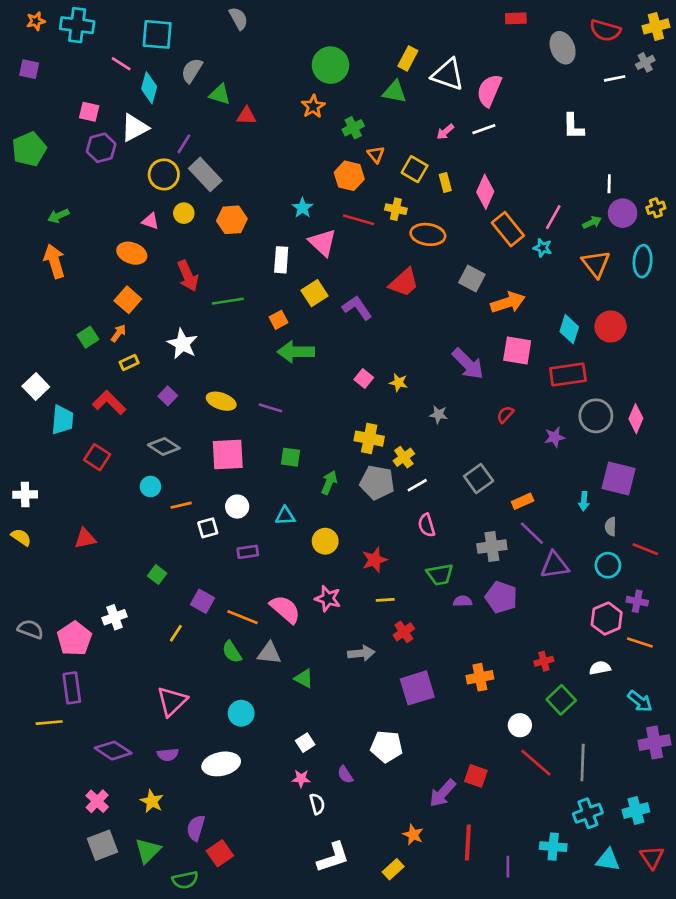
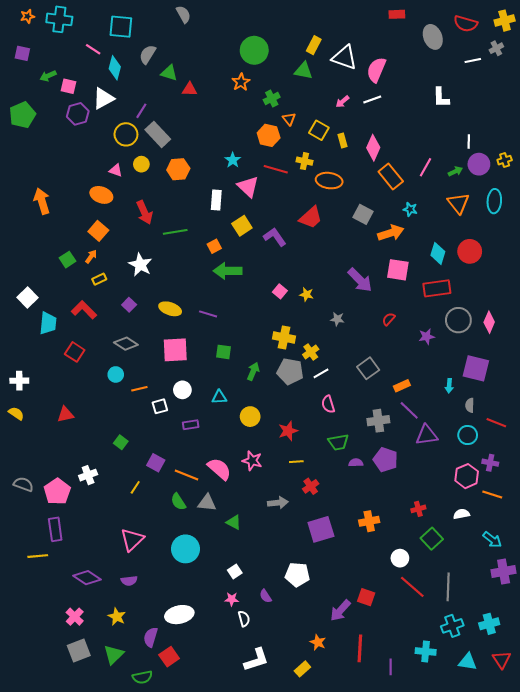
green arrow: (58, 216) -> (48, 76), moved
cyan star: (543, 248) -> (410, 209), moved
cyan circle: (241, 713) -> (185, 549), size x1.4
white ellipse: (221, 764) -> (179, 615), moved

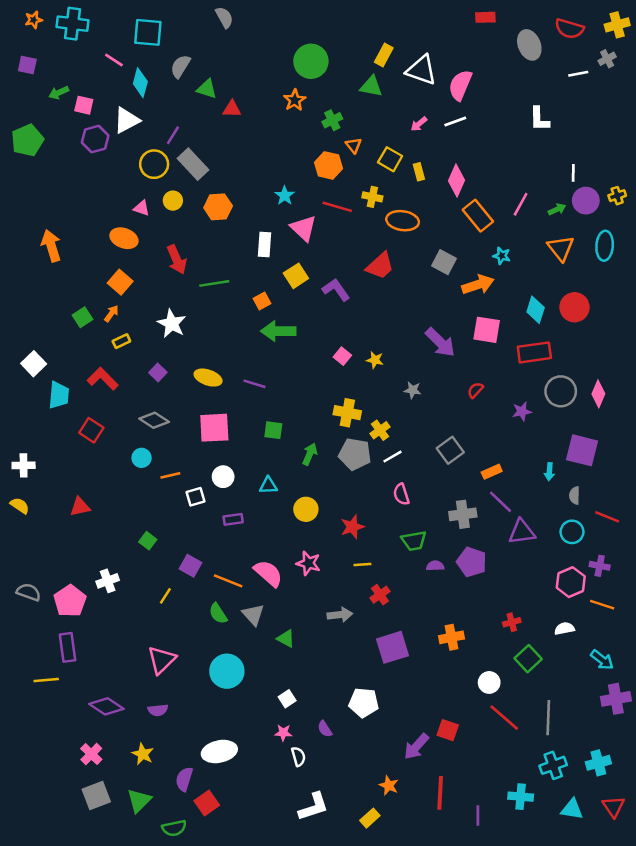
gray triangle: (207, 503) -> (253, 615), turned 42

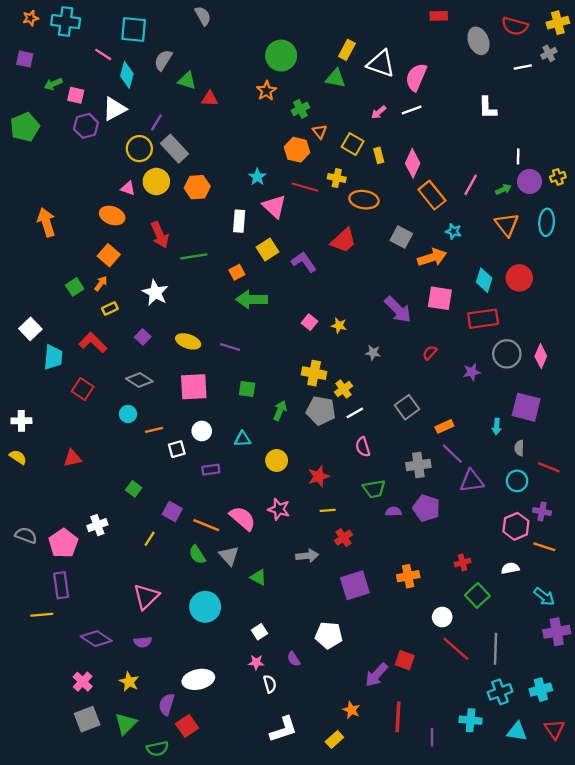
yellow circle: (173, 201) -> (156, 181), size x1.5

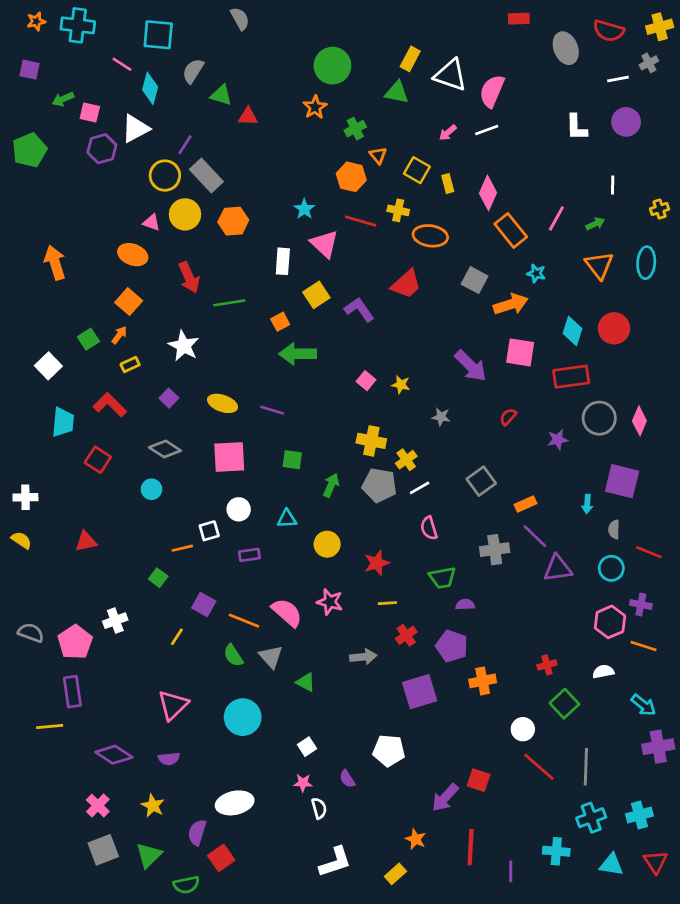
purple circle: (530, 181) -> (626, 122), moved
white square: (30, 329) -> (48, 366), moved
orange line: (154, 430) -> (182, 548), moved
purple pentagon: (426, 508) -> (452, 646), moved

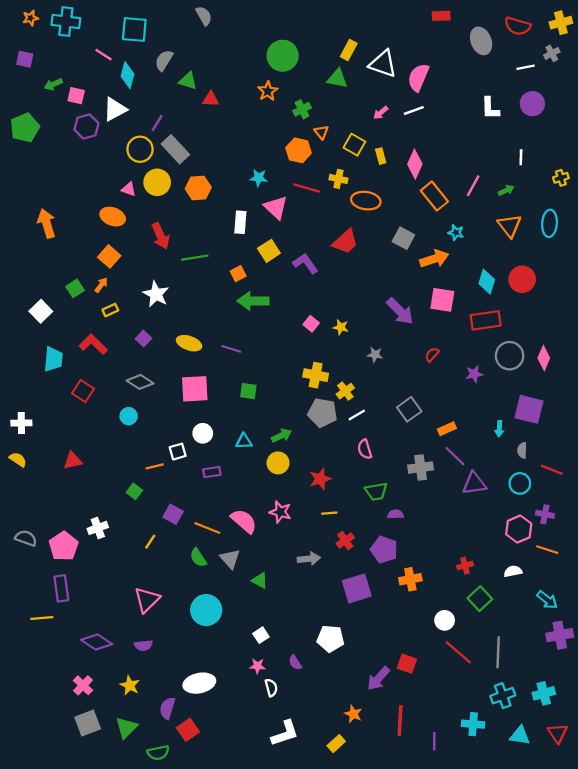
cyan star: (304, 209) -> (259, 178), turned -30
green arrow: (331, 485) -> (281, 436), moved, turned 42

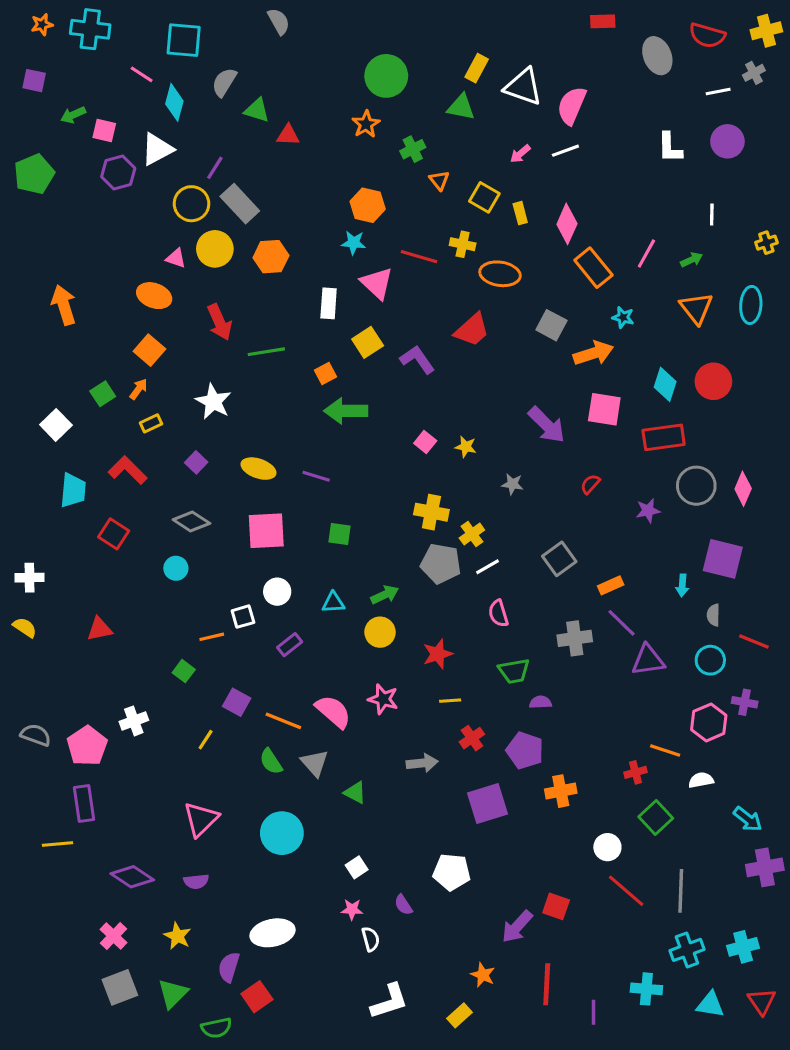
orange hexagon: (299, 150) -> (368, 205), moved
purple rectangle: (212, 472) -> (290, 645), turned -30
orange line: (547, 550) -> (665, 751), moved

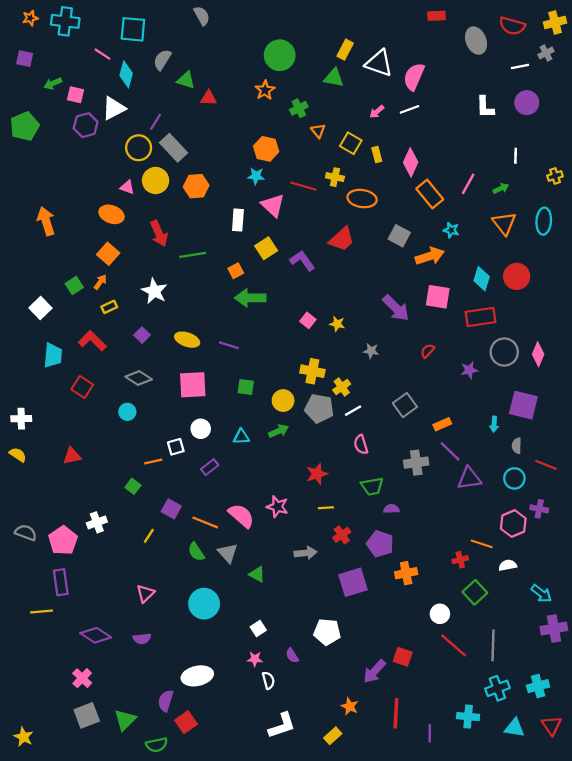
yellow circle: (380, 632) -> (283, 401), moved
pink triangle: (201, 819) -> (145, 594), size x0.7
yellow star: (177, 936) -> (23, 737), moved

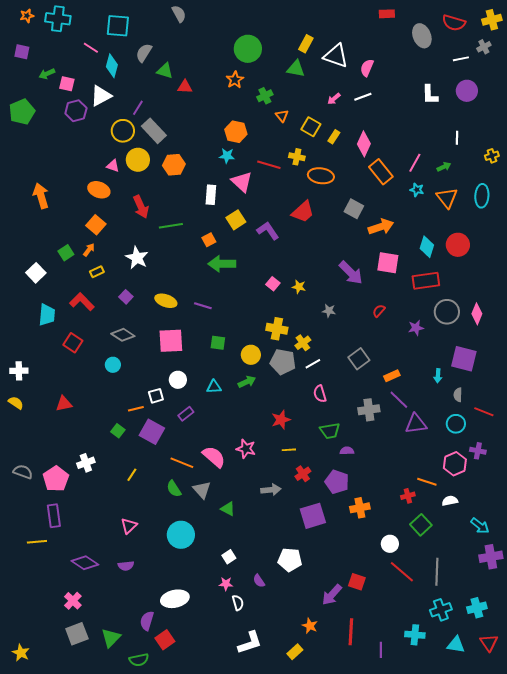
pink semicircle: (414, 77) -> (367, 68), size x0.7
yellow rectangle: (377, 155) -> (334, 137), turned 48
cyan star: (451, 230) -> (417, 190), moved
purple square: (171, 509) -> (152, 432), moved, size x1.4

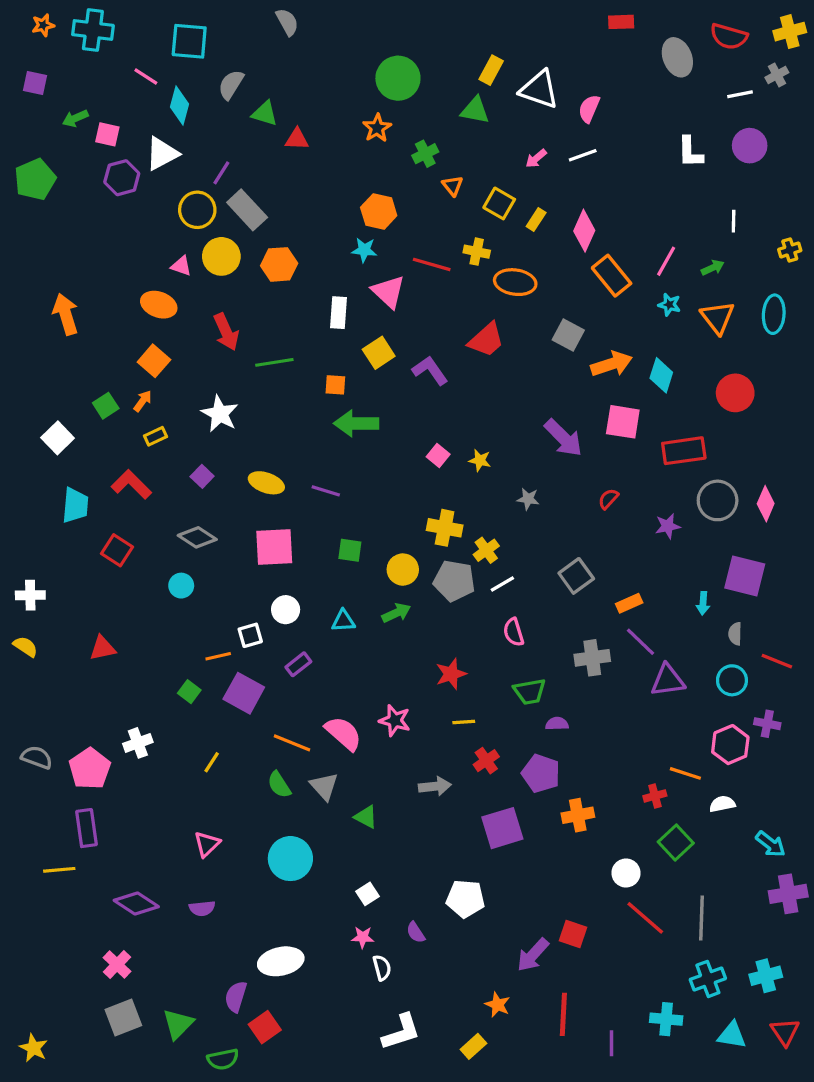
orange square: (209, 240) -> (335, 385), turned 32
cyan diamond: (427, 247) -> (661, 375), moved

